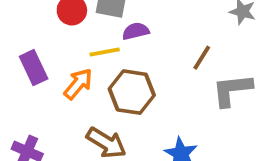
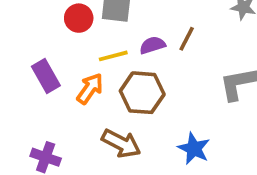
purple semicircle: (136, 31) -> (152, 45), moved
brown line: (202, 58) -> (187, 39), moved

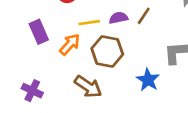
blue star: (194, 149) -> (148, 80), moved

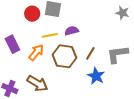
brown line: (144, 16) -> (90, 53), moved
brown arrow: (88, 87) -> (37, 83), moved

